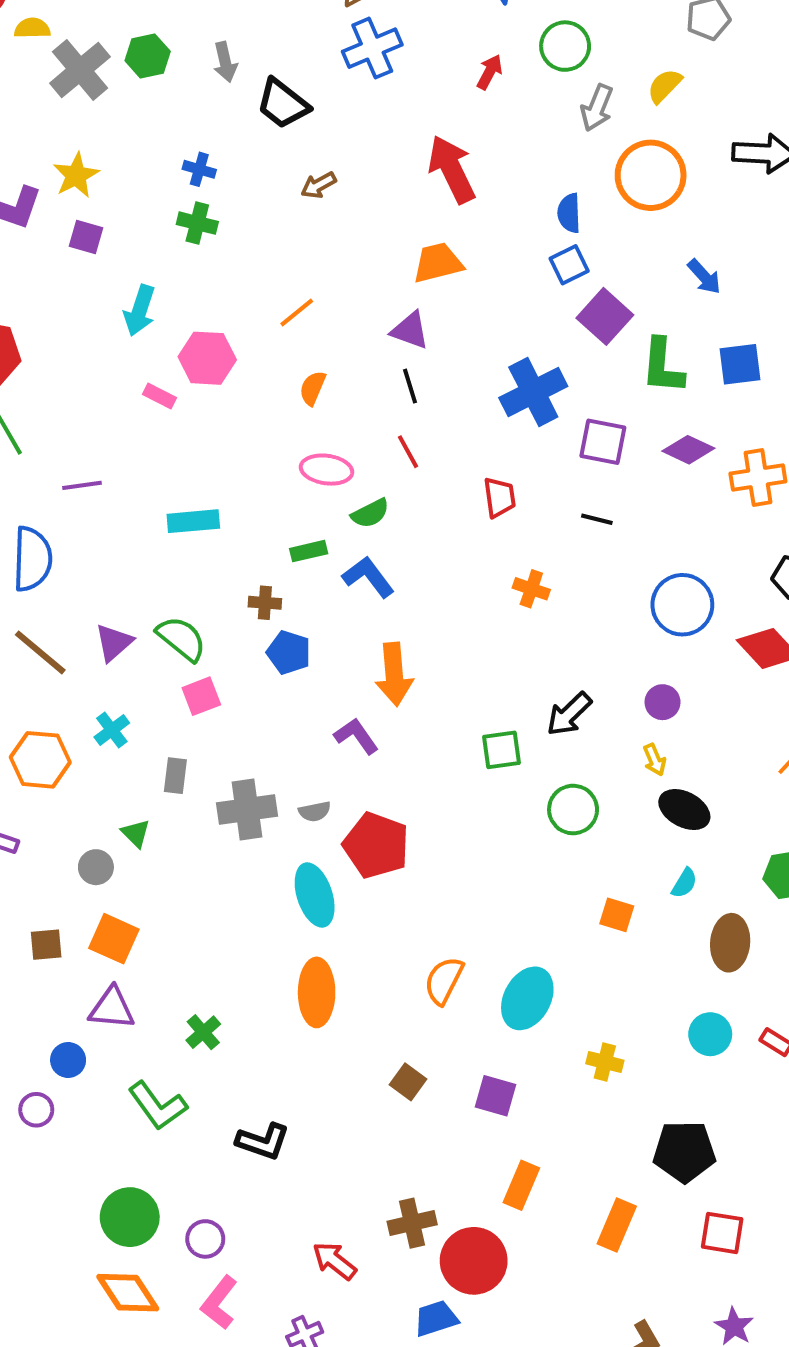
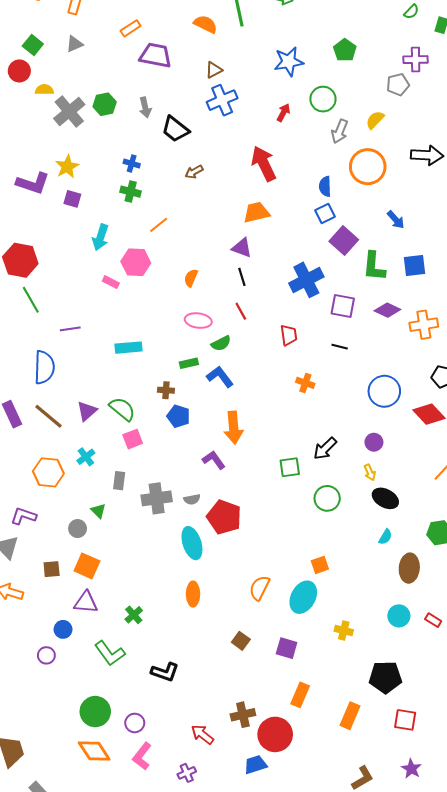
orange line: (297, 312) -> (159, 225), moved
orange square: (617, 915) -> (320, 565), moved, turned -36
orange ellipse: (317, 992) -> (193, 594), size x0.7

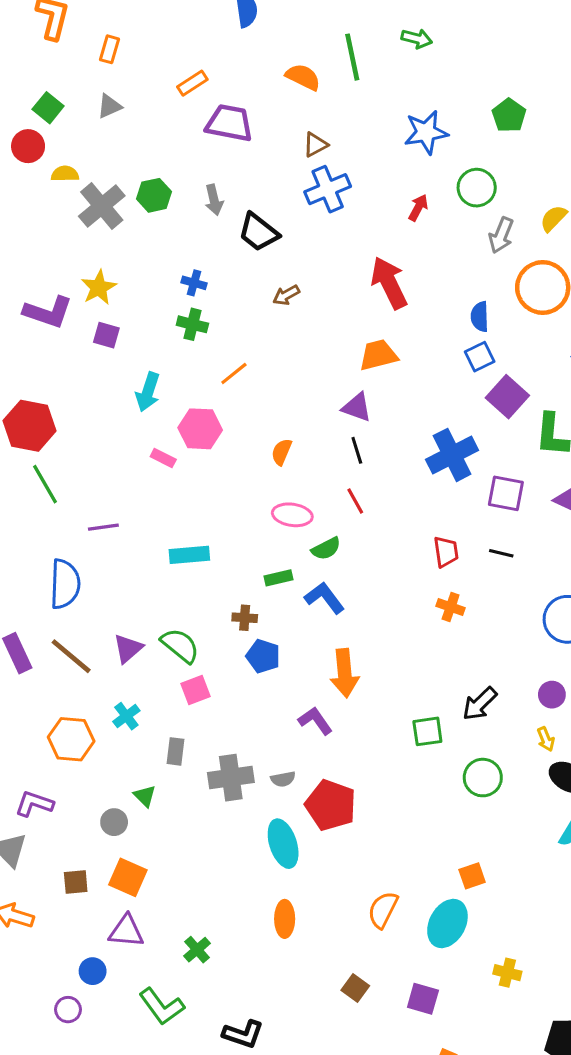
red trapezoid: (289, 335) -> (446, 552), moved

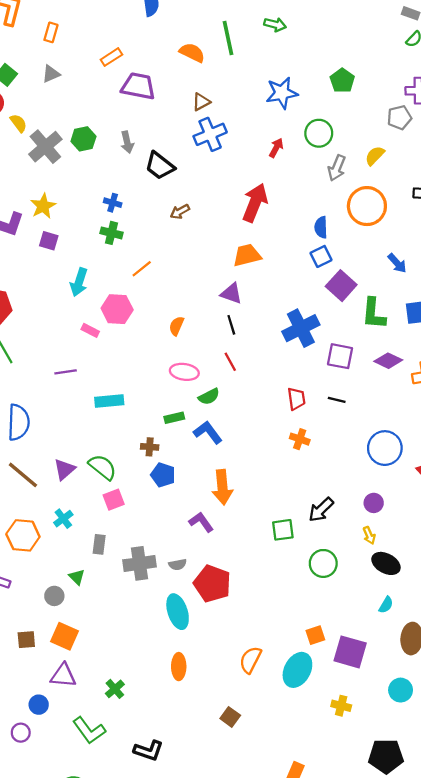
yellow semicircle: (65, 174) -> (18, 123), turned 54
red arrow: (389, 283) -> (255, 203), turned 48
purple line: (103, 527) -> (66, 372), moved
purple square: (423, 999) -> (350, 652), moved, size x1.4

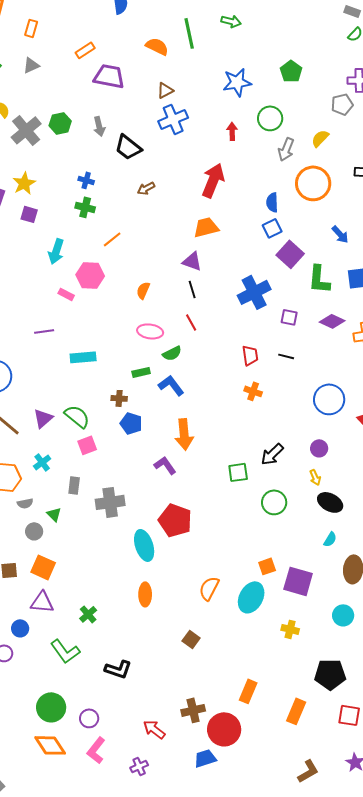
red arrow: (276, 148) -> (232, 131), turned -30
purple square: (340, 356) -> (289, 317), size x0.7
gray semicircle: (178, 565) -> (25, 503), moved

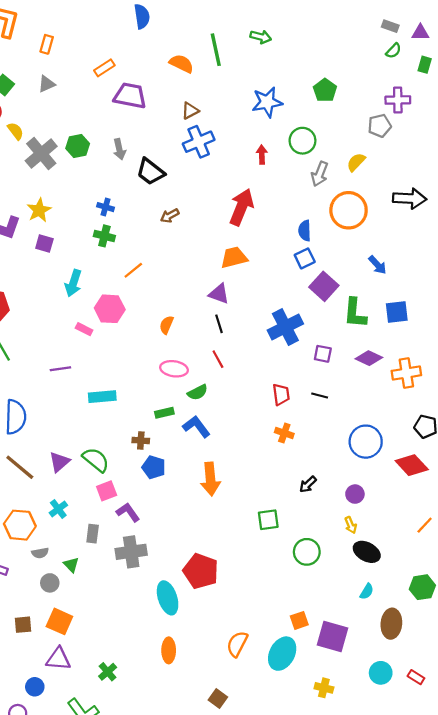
black arrow: (272, 454) -> (308, 484), moved, size x0.7
purple L-shape: (165, 465) -> (128, 512), moved

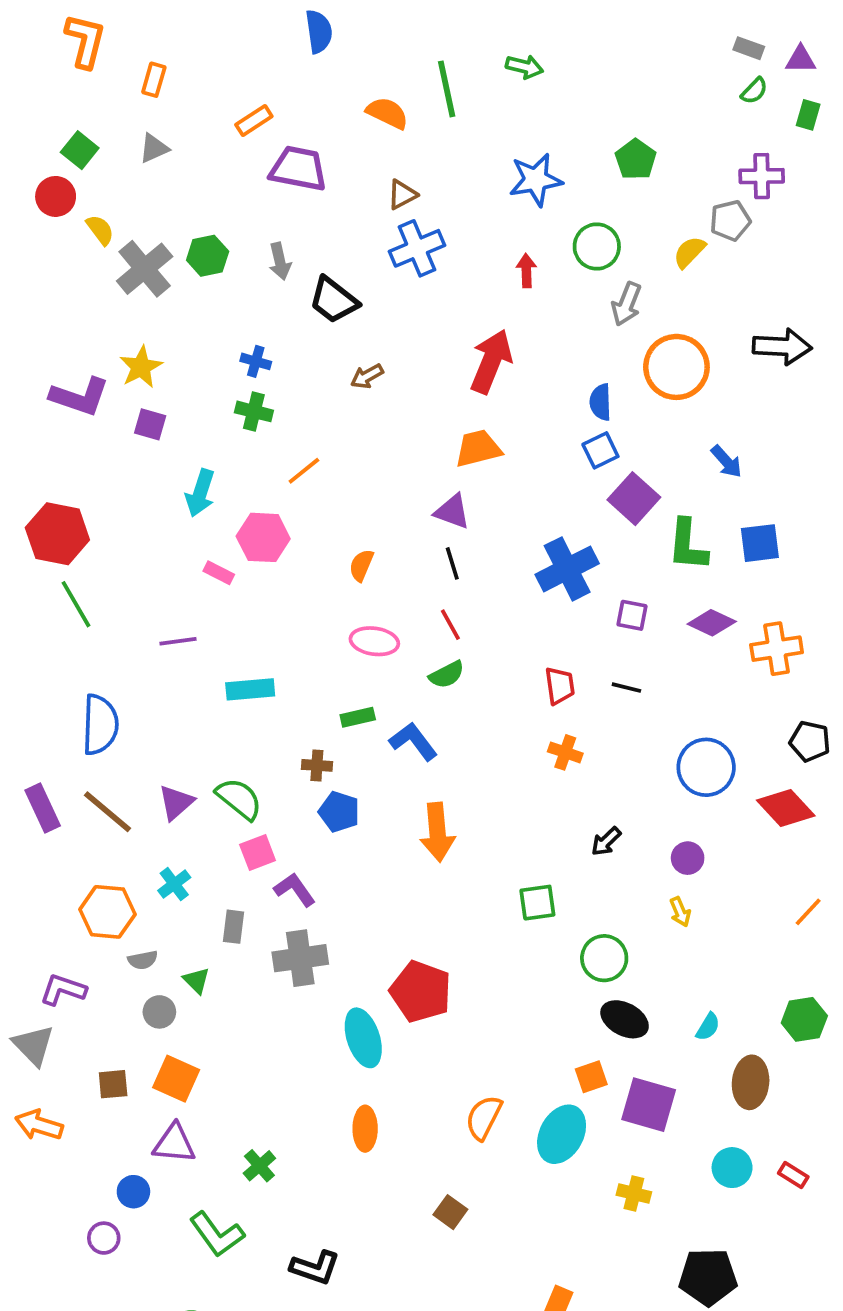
yellow semicircle: (356, 162) -> (689, 252), moved
green semicircle: (198, 392) -> (447, 675), moved
black ellipse: (367, 552) -> (625, 1019), moved

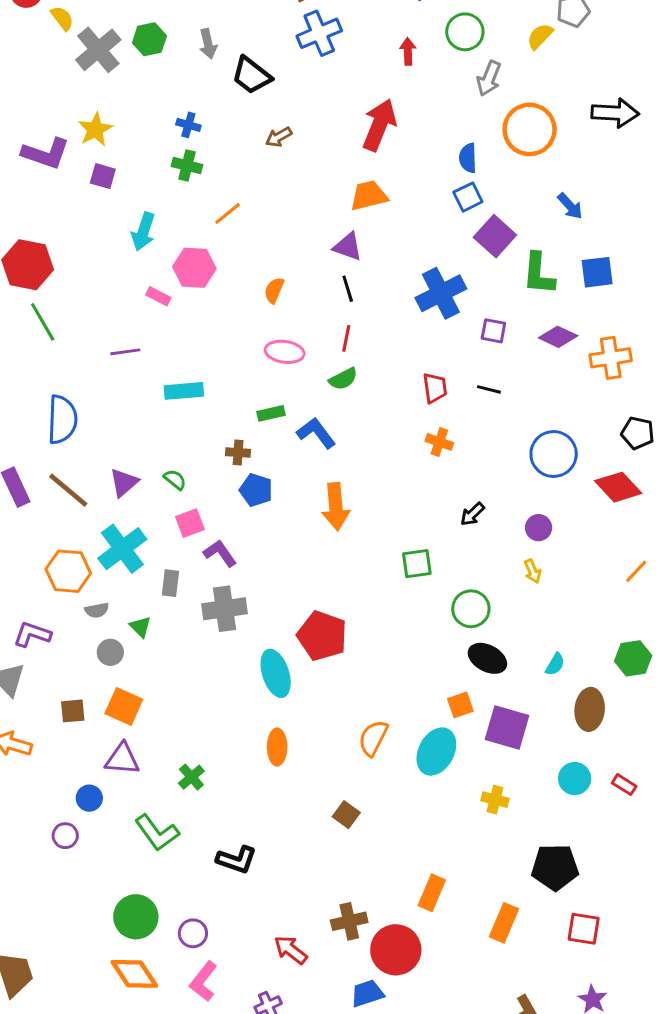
red line: (450, 625) -> (346, 338), turned 40
green semicircle: (239, 799) -> (175, 480), size x0.6
cyan cross: (174, 884) -> (122, 549), size x1.8

